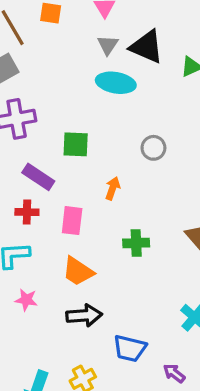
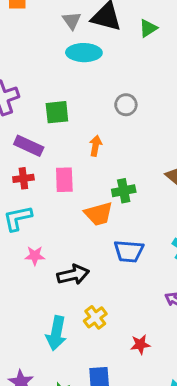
orange trapezoid: (78, 271) -> (99, 214), moved, turned -40
black arrow: (84, 315) -> (73, 275), moved
blue trapezoid: (130, 348) -> (129, 251), moved

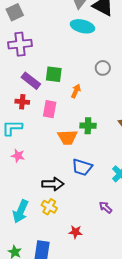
green square: (57, 112) -> (54, 74), moved
black arrow: (73, 275) -> (53, 184), moved
yellow cross: (95, 317) -> (49, 207), turned -35

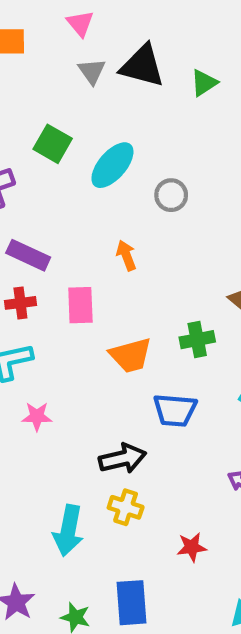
cyan ellipse: (82, 26) -> (112, 165), moved, turned -50
green square: (54, 74) -> (53, 144), moved, turned 36
orange arrow: (76, 91) -> (126, 255), turned -32
green cross: (88, 126) -> (197, 340), moved

